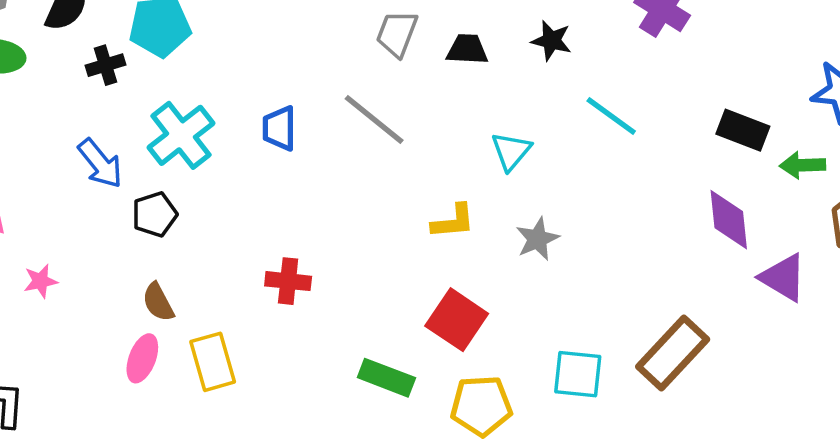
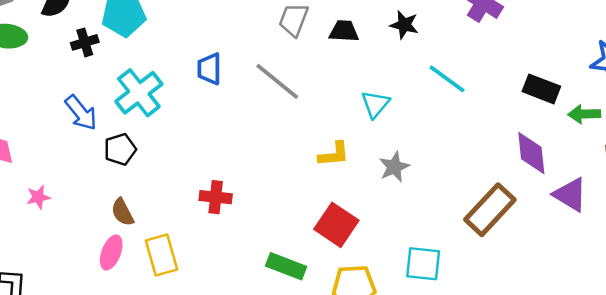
blue trapezoid: (279, 128) -> (209, 69), moved
brown rectangle: (673, 353) -> (490, 210), moved

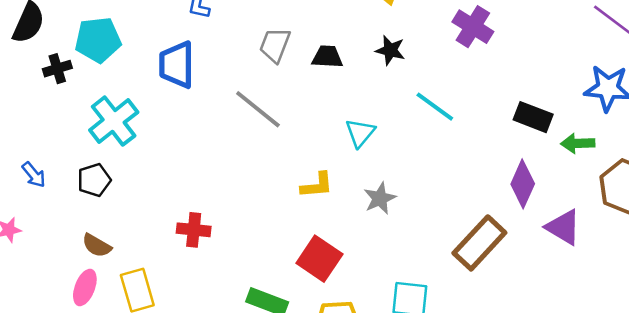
blue trapezoid: (209, 69) -> (177, 65), moved, size x1.4
blue arrow: (81, 113) -> (34, 175), moved, size x0.7
purple diamond: (531, 153) -> (523, 184), turned 30
brown semicircle: (123, 212) -> (97, 246), turned -32

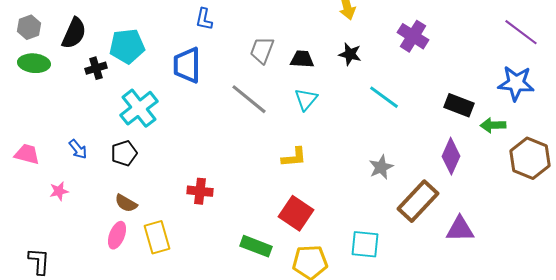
cyan triangle: (360, 133) -> (306, 99), moved
gray star: (380, 198) -> (381, 167), moved
purple triangle: (563, 227) -> (460, 229), moved, turned -32

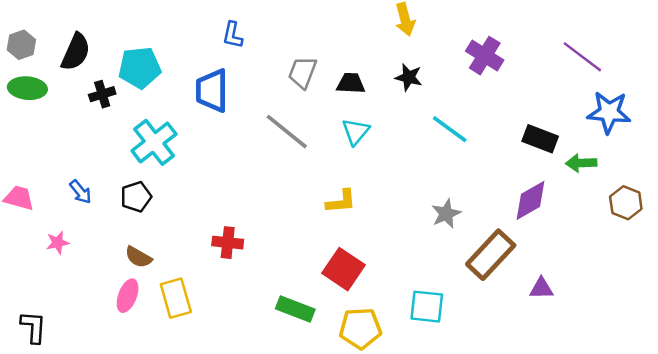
purple line: (521, 32) -> (582, 57), moved
purple diamond: (451, 156) -> (531, 200), turned 36
brown hexagon: (530, 158) -> (626, 203), size x0.7
purple triangle: (460, 229) -> (541, 288), size x0.7

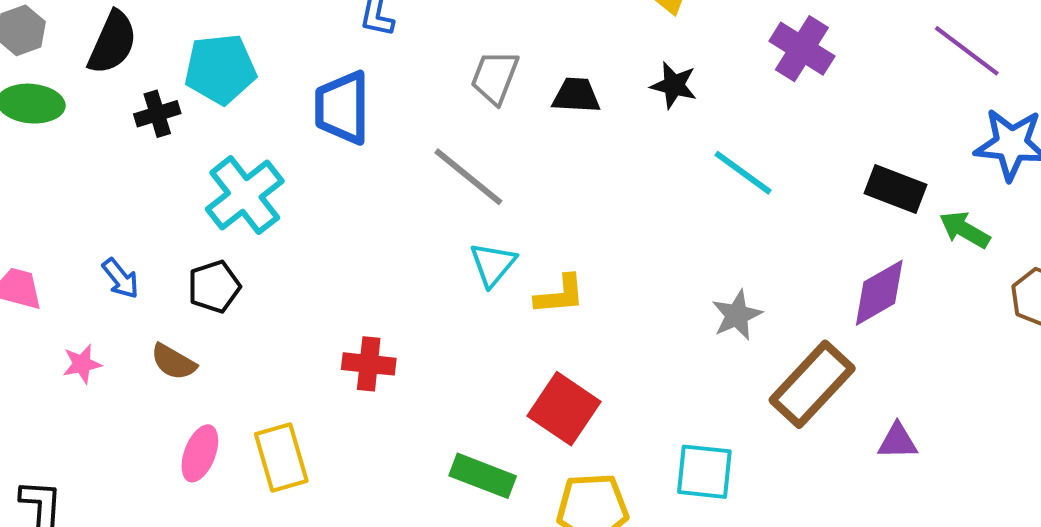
cyan triangle: (356, 132) -> (493, 264), moved
green arrow: (581, 163) -> (965, 230), turned 32
brown semicircle: (138, 257) -> (173, 362), moved

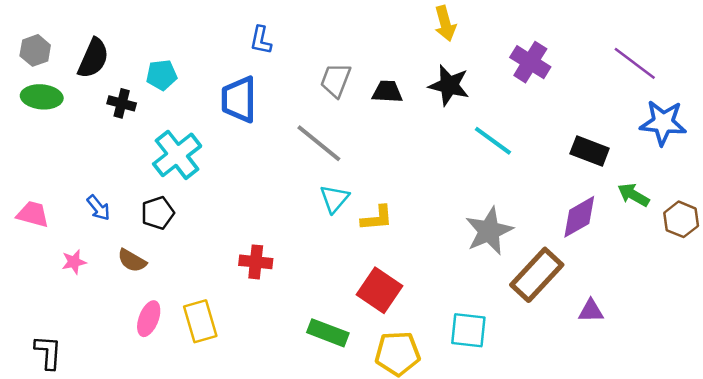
cyan pentagon: (220, 69) -> (162, 75), size x0.7
black star: (674, 85) -> (449, 85), size x1.4
black cross: (157, 114) -> (122, 103), turned 32
green arrow: (965, 230) -> (633, 195), moved
gray star: (737, 315) -> (489, 231), size x1.5

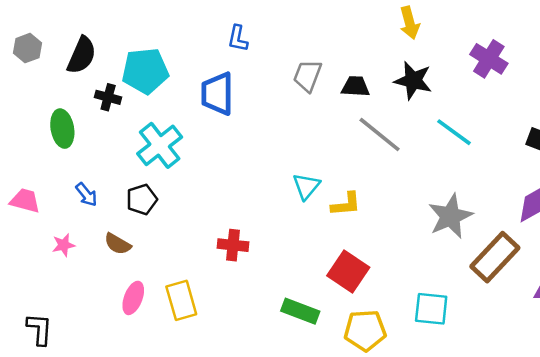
cyan pentagon: (162, 75) -> (145, 71), size x1.6
green ellipse: (42, 97) -> (62, 129), moved, turned 75
gray line: (319, 143) -> (380, 135), moved

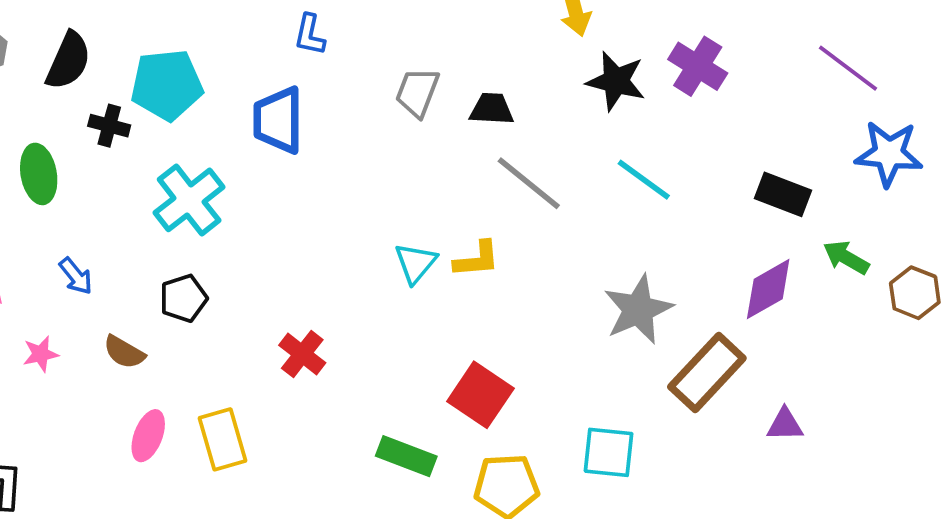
black star: (413, 80) -> (616, 81), moved
black pentagon: (142, 199) -> (183, 298), moved
yellow L-shape: (346, 204) -> (477, 259), moved
red cross: (233, 245) -> (302, 354), turned 32

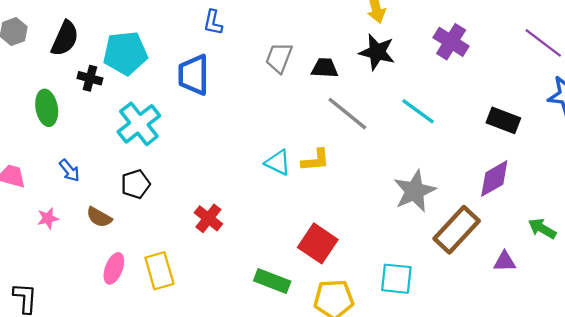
black star: (616, 81) -> (377, 52), moved
green arrow: (846, 257) -> (542, 229), moved
cyan triangle: (415, 263) -> (278, 163), turned -44

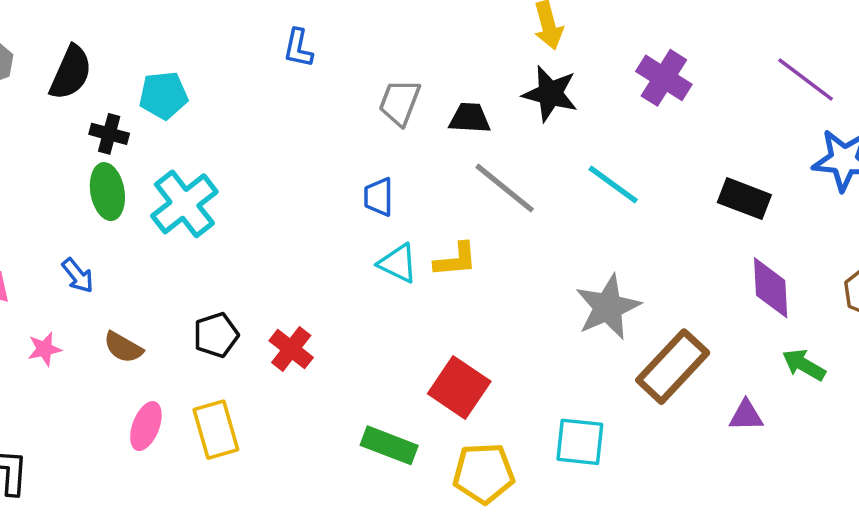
cyan pentagon: (125, 53) -> (163, 95), size x0.7
blue trapezoid: (194, 75) -> (379, 197), moved, size x0.6
green ellipse: (47, 108) -> (107, 192), moved
purple diamond: (494, 178) -> (771, 288), moved, turned -63
black pentagon: (136, 184) -> (216, 335), moved

